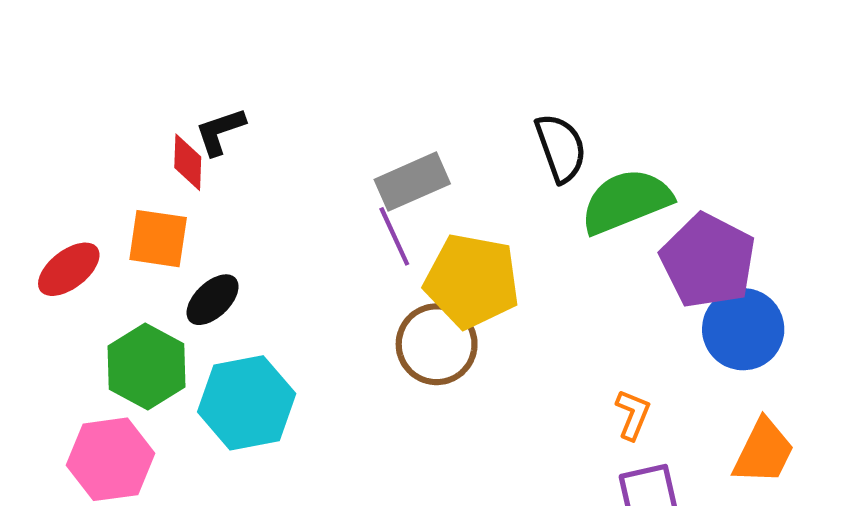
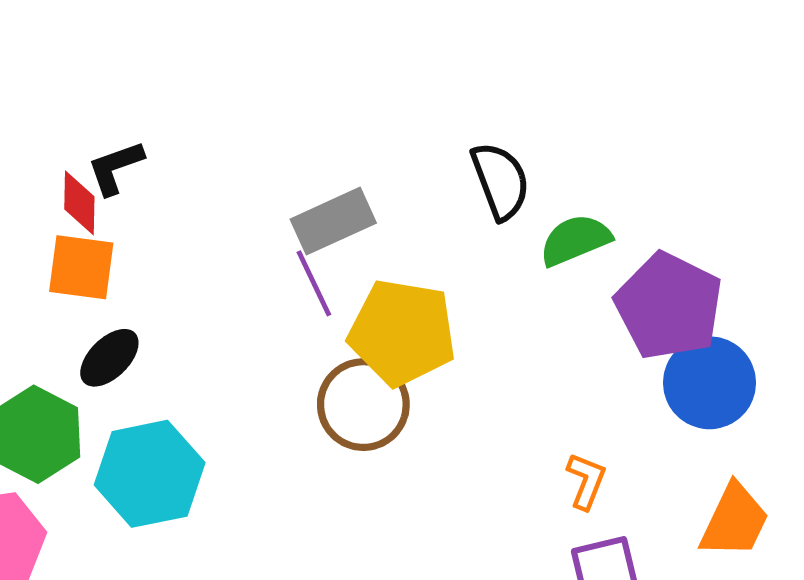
green semicircle: (626, 201) -> (575, 240), size x0.7
orange square: (158, 239) -> (81, 267), moved

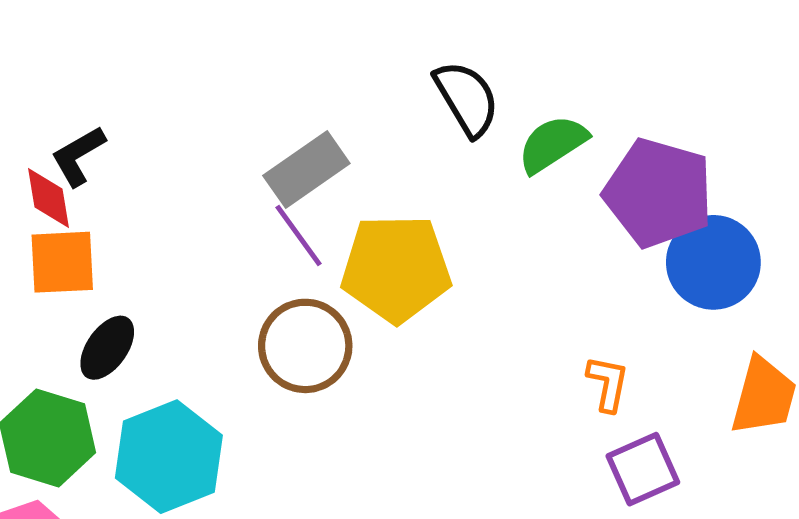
brown circle: (363, 405) -> (305, 346), moved

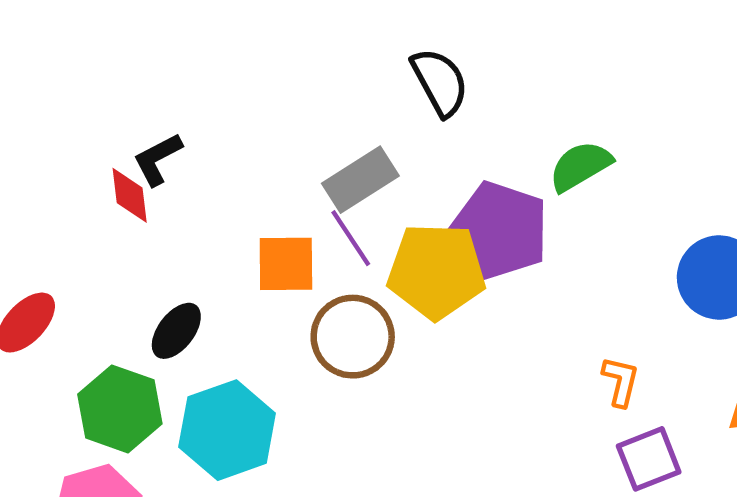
black semicircle: (467, 98) -> (440, 82), moved
purple pentagon: (658, 193) -> (500, 230), moved
orange square: (62, 262) -> (286, 264), moved

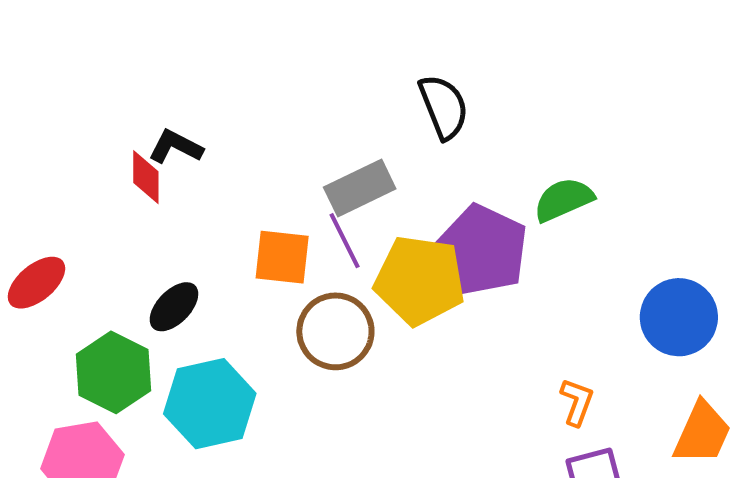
black L-shape: (158, 159) -> (176, 147), turned 48

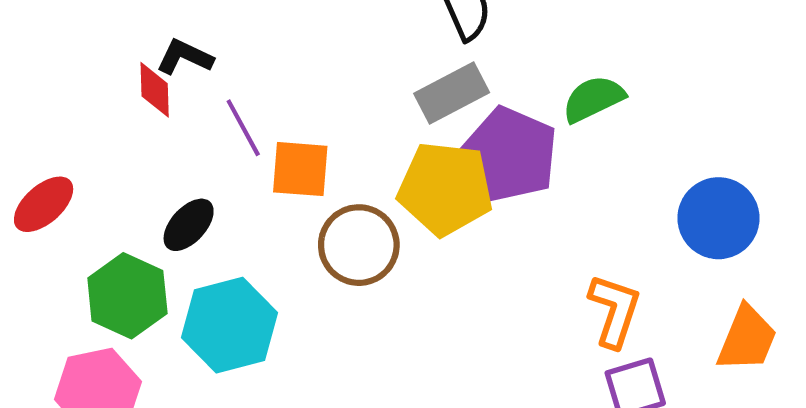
gray rectangle: (360, 188) -> (452, 93), moved
purple line: (345, 241) -> (243, 128), moved
orange L-shape: (577, 402) -> (615, 311), size x1.5

